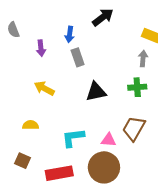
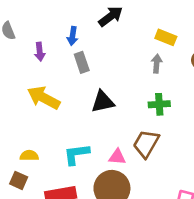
green cross: (137, 87) -> (159, 104), moved
yellow arrow: (44, 88) -> (44, 98), size x1.4
yellow semicircle: (31, 125) -> (29, 156), moved

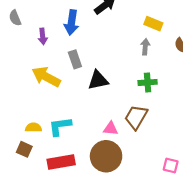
blue arrow: (73, 36) -> (71, 23), size x1.5
gray rectangle: (82, 62) -> (75, 59), moved
cyan L-shape: (76, 154) -> (60, 126), moved

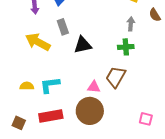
gray arrow: (145, 47) -> (131, 24), moved
brown square: (24, 149) -> (19, 123), moved

